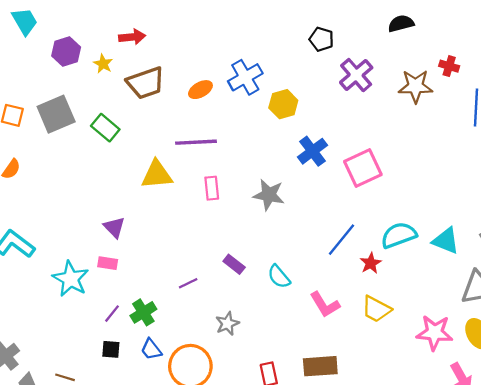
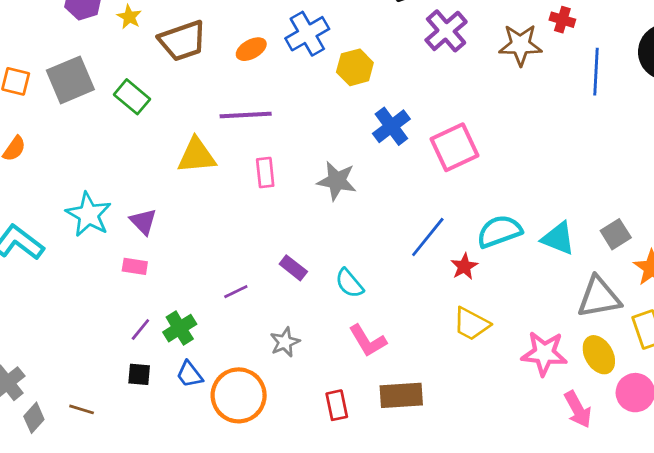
cyan star: (71, 279) -> (89, 215), moved
pink L-shape: (325, 305) -> (368, 341), moved

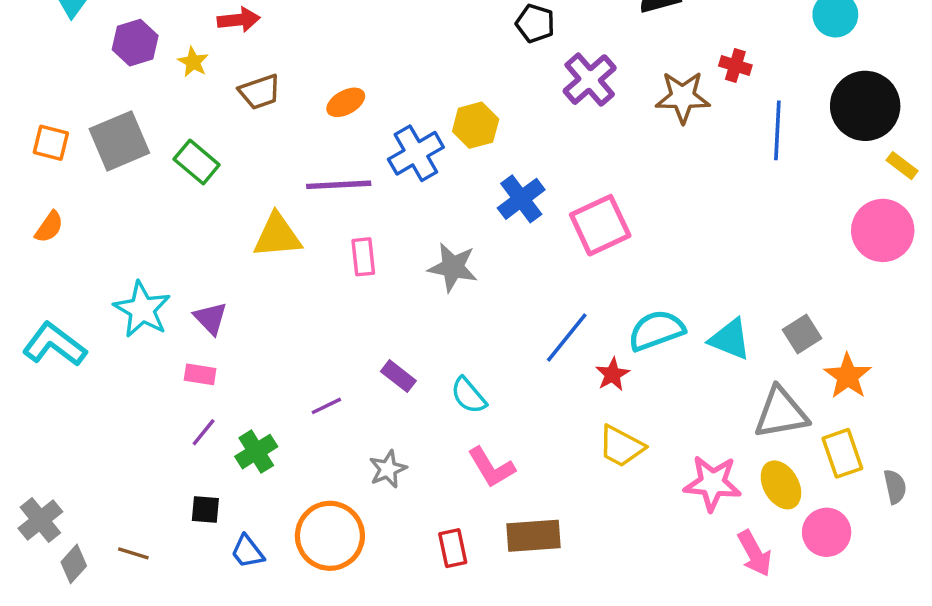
blue cross: (307, 34) -> (416, 153), moved
brown trapezoid: (183, 41) -> (260, 92), size x0.7
purple line: (140, 329) -> (204, 432), moved
blue trapezoid: (190, 374) -> (247, 552), moved

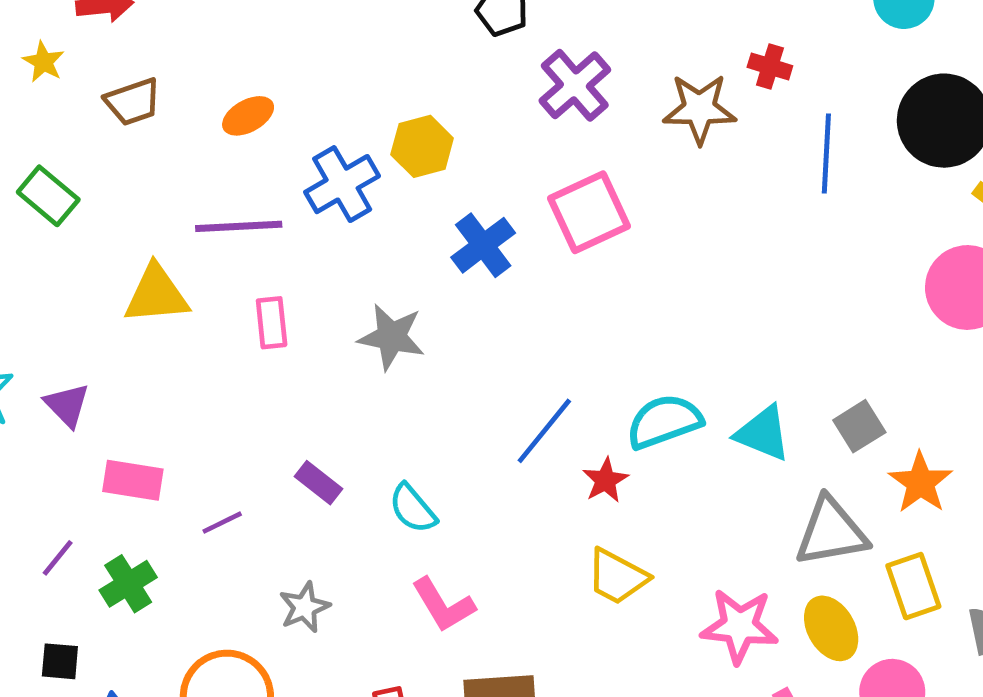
pink square: (600, 225) -> (589, 212), moved
pink rectangle: (200, 374) -> (133, 480), moved, size x1.4

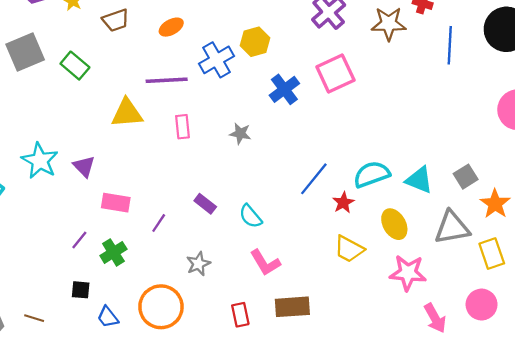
gray star: (391, 337) -> (240, 134), size x0.7
purple line: (222, 523) -> (159, 223), turned -30
yellow ellipse: (831, 628) -> (394, 224), moved

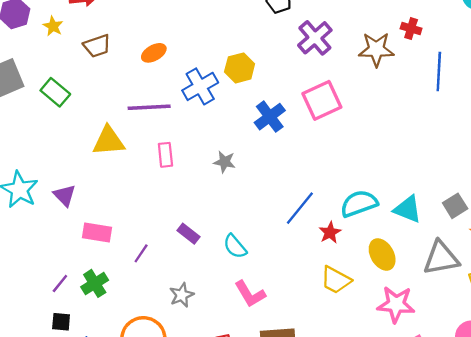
purple line: (79, 240) -> (60, 283), moved

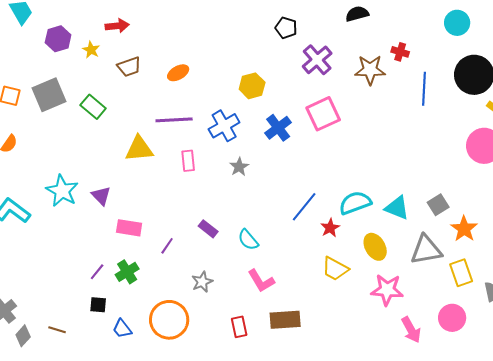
blue cross: (200, 86) -> (224, 126), moved
gray star: (224, 162) -> (239, 167), turned 30

